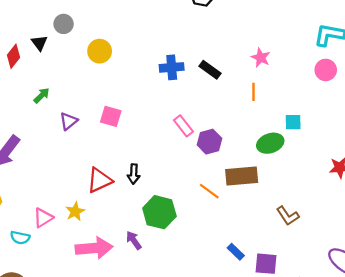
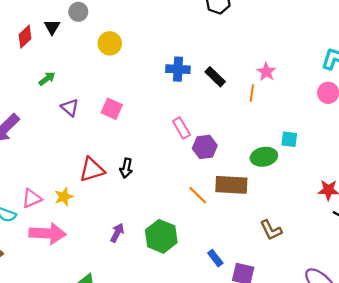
orange line: (253, 92) -> (252, 93), moved
purple triangle: (69, 121) -> (70, 108), turned -48
green hexagon: (159, 212) -> (161, 236), moved
purple arrow: (134, 240) -> (117, 233), turned 54
pink arrow: (94, 248) -> (47, 233), moved

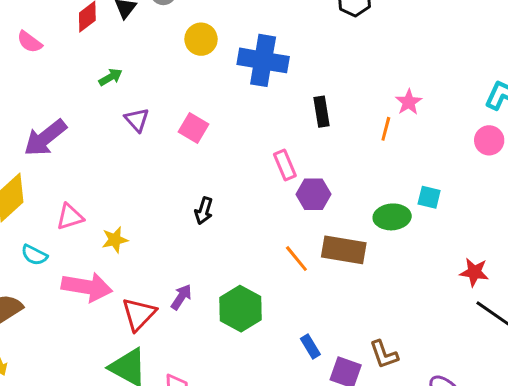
blue cross: (178, 69) -> (263, 60), moved, size x1.5
black rectangle: (215, 77) -> (321, 112), moved, turned 30
red triangle: (92, 170) -> (139, 314), moved, turned -36
pink triangle: (32, 198) -> (70, 217), moved
brown L-shape: (271, 230) -> (384, 354), moved

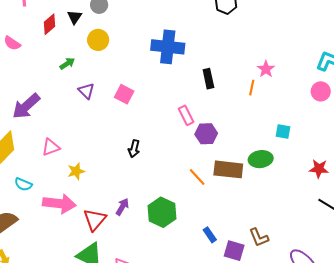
yellow circle: (201, 39) -> (98, 40), moved
pink triangle: (70, 217) -> (51, 147), moved
green ellipse: (392, 217) -> (261, 159), moved
red star: (474, 272) -> (319, 169), moved

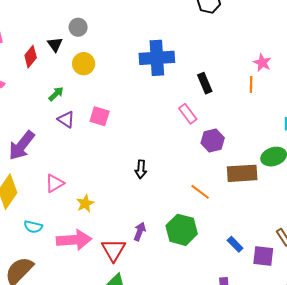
purple triangle: (86, 91) -> (66, 119), moved
pink square: (124, 94) -> (100, 116), moved
pink rectangle: (186, 115) -> (188, 114), moved
orange line: (197, 177) -> (200, 192), moved

